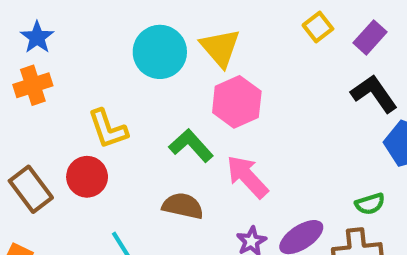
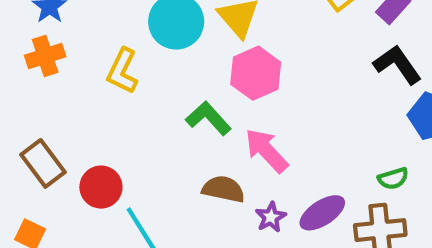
yellow L-shape: (108, 129) -> (122, 71), moved, turned 45
red circle: (87, 177) -> (101, 187), moved
brown semicircle: (183, 206) -> (223, 189), moved

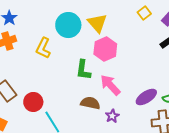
green L-shape: (208, 118) -> (83, 70), turned -130
purple ellipse: (322, 213) -> (146, 97), moved

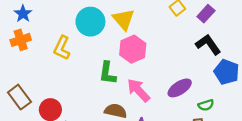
purple ellipse: (146, 97) -> (180, 88), moved

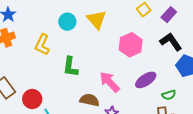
cyan circle: (90, 22) -> (67, 22), size x0.7
pink hexagon: (133, 49) -> (131, 45), moved
green L-shape: (108, 73) -> (70, 67), moved

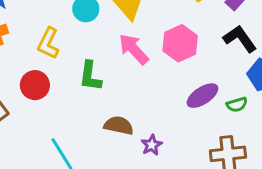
pink arrow: (110, 82) -> (134, 49), moved
green semicircle: (169, 95) -> (237, 105), moved
red circle: (32, 99) -> (35, 85), moved

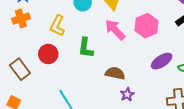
brown semicircle: (119, 125) -> (115, 73), moved

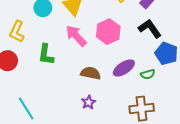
brown semicircle: (115, 73) -> (91, 73), moved

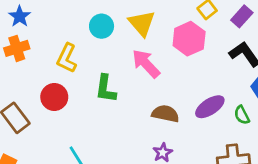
pink hexagon: (108, 32) -> (189, 39), moved
green semicircle: (148, 74) -> (242, 115), turned 80

